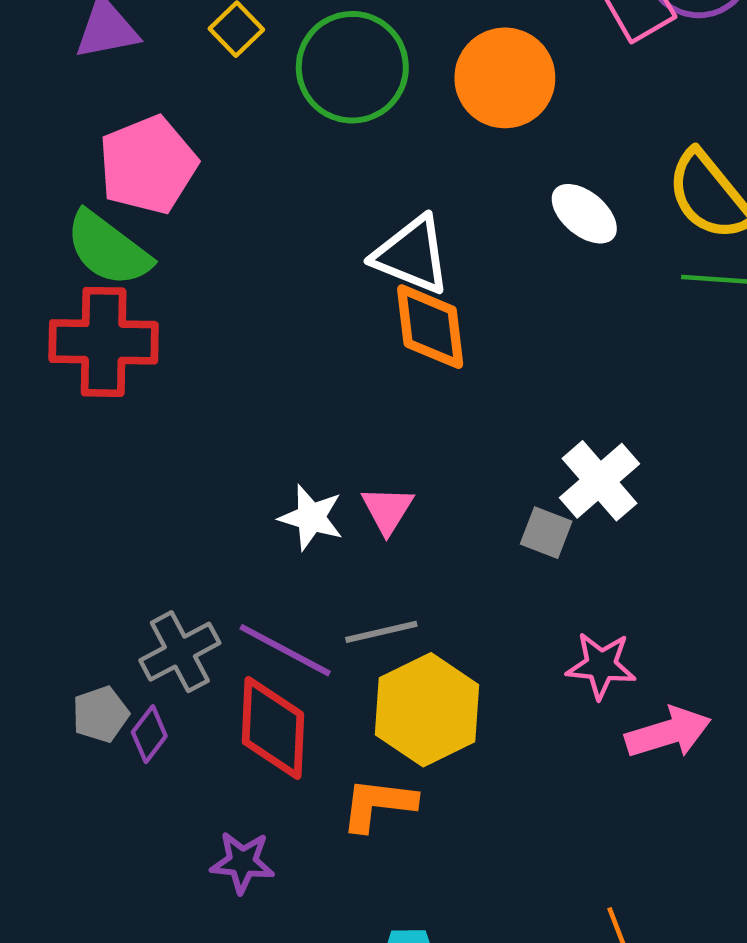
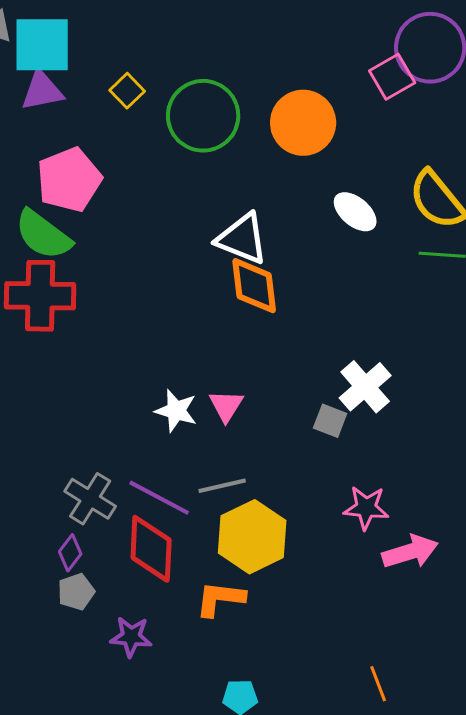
gray cross: (180, 652) -> (90, 499), turned -30
gray pentagon: (100, 714) -> (76, 592), moved

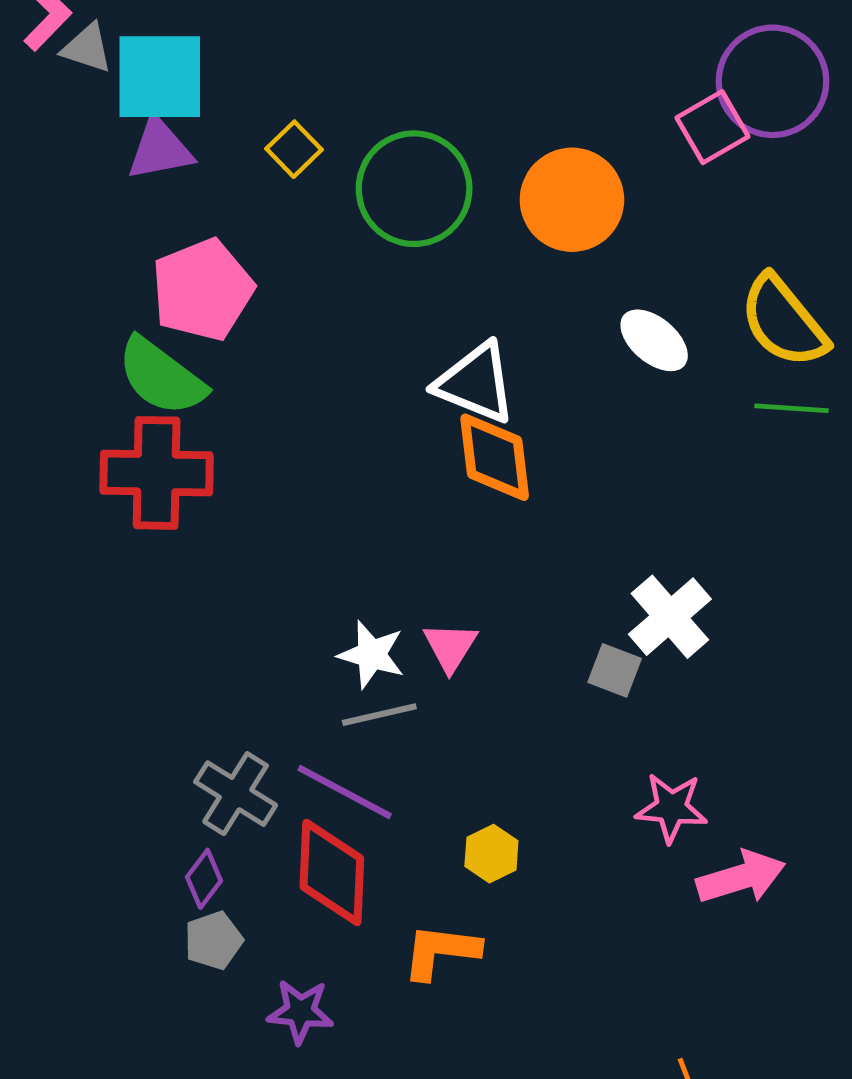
gray line: (222, 486) -> (379, 715), moved
yellow hexagon: (252, 537) -> (491, 854), size x0.5

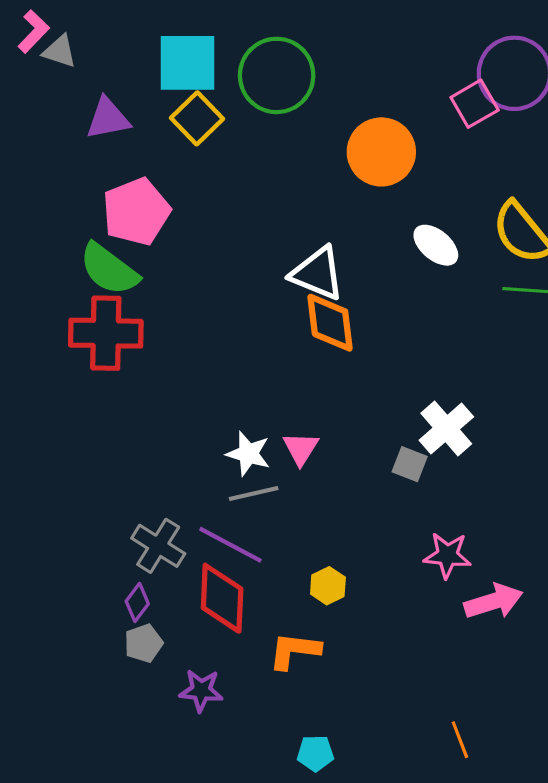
cyan square: (160, 77) -> (188, 63), moved
yellow square: (294, 149) -> (197, 118), size x1.4
green circle: (414, 189) -> (277, 75), moved

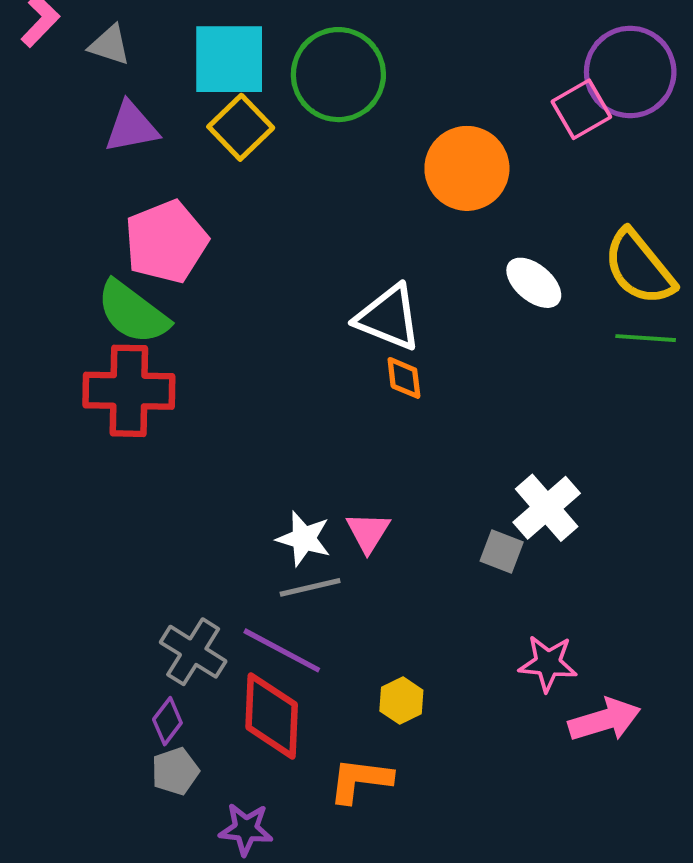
gray triangle: (60, 51) -> (110, 45), moved
orange diamond: (330, 323) -> (404, 378), size x0.6

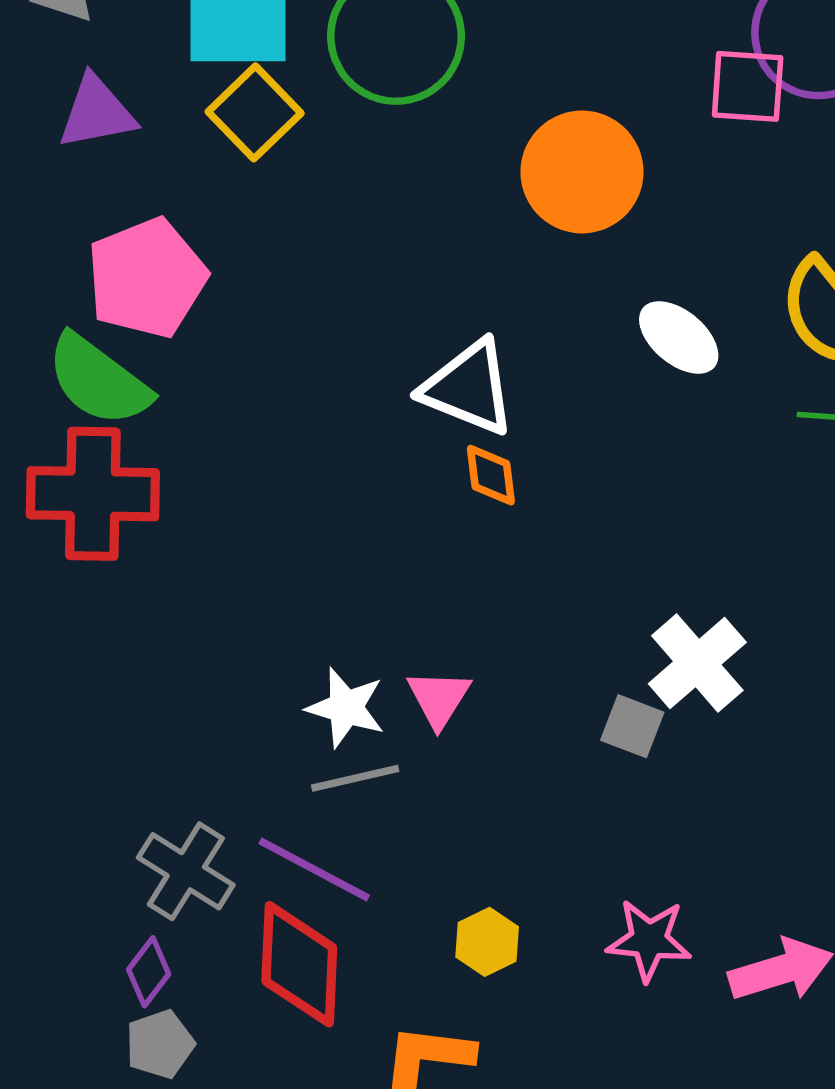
pink square: (581, 109) -> (748, 86), turned 34
pink star: (548, 663) -> (649, 940), moved

